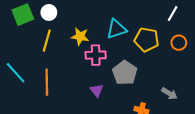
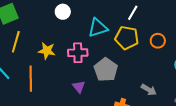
white circle: (49, 12) -> (63, 12), moved
white line: (173, 14) -> (133, 13), moved
yellow star: (80, 36) -> (47, 51), moved
yellow line: (47, 41) -> (16, 42), moved

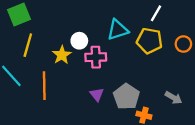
white circle: (63, 12) -> (79, 41), moved
yellow star: (47, 51) -> (62, 55), turned 30
gray pentagon: (106, 70) -> (126, 97), moved

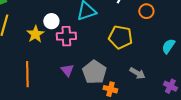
yellow pentagon: (149, 41) -> (120, 37), moved
orange circle: (183, 44) -> (146, 11), moved
orange line: (44, 86) -> (27, 74), moved

